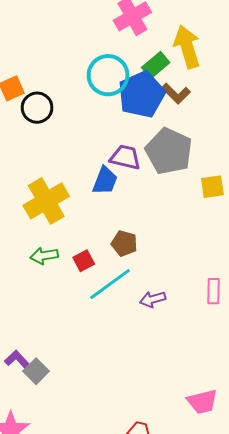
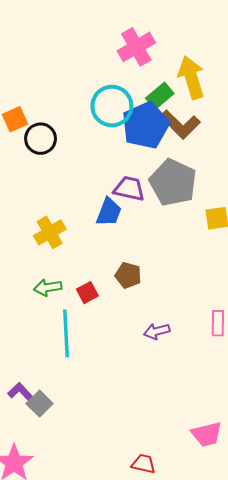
brown L-shape: (176, 93) -> (180, 124), size x1.4
yellow cross: (46, 201) -> (50, 232), size x0.7
cyan line: (110, 284) -> (66, 333), moved, turned -57

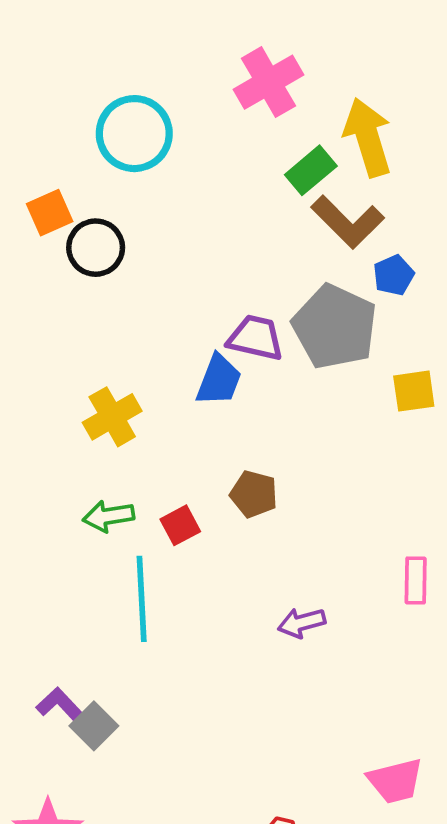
cyan circle: (112, 106) -> (134, 134), moved
blue pentagon: (146, 125) -> (394, 275), moved, size x0.5
purple arrow: (157, 331) -> (302, 623), moved

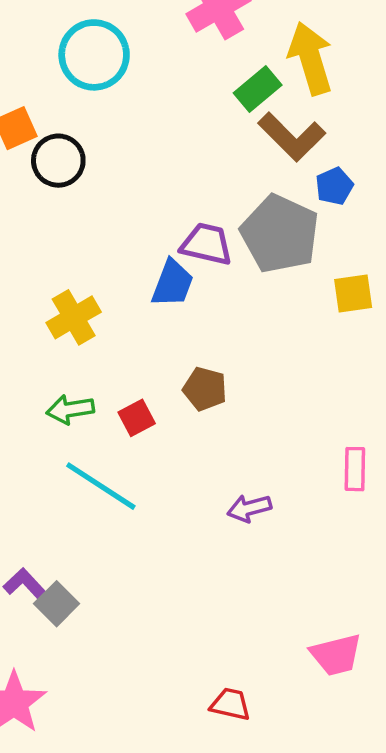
cyan line: (142, 599) -> (101, 486), turned -54

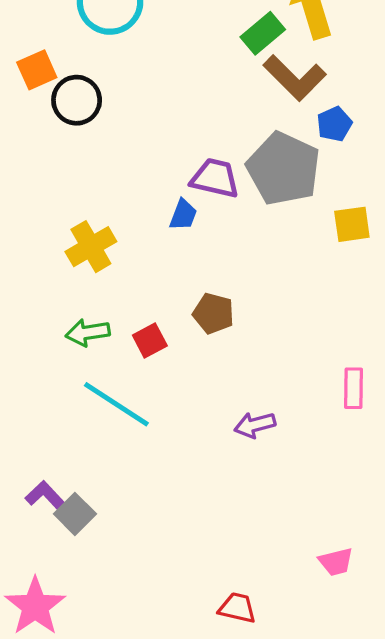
blue trapezoid: (172, 283) -> (183, 215), size x0.7
pink trapezoid: (336, 655) -> (336, 562), size x0.7

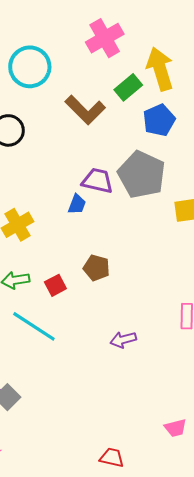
brown L-shape: (295, 78) -> (85, 110), moved
blue pentagon: (334, 124) -> (159, 120), moved, size x1.4

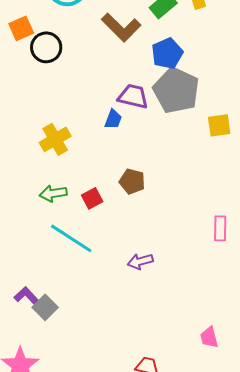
blue pentagon: (159, 120) -> (167, 53), moved
purple arrow: (123, 340) -> (140, 261), moved
pink trapezoid: (175, 428) -> (209, 337), turned 90

